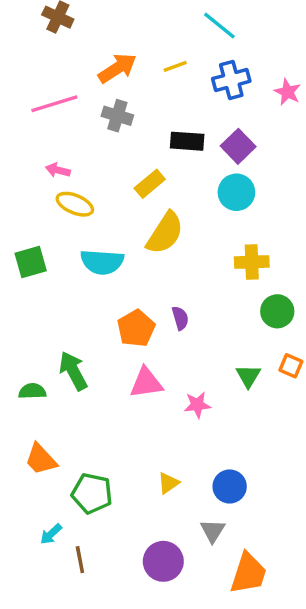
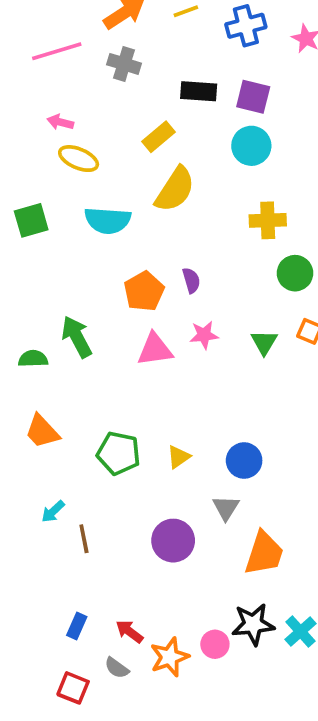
purple square: (238, 146) -> (253, 97), turned -32
pink star: (197, 405) -> (204, 335), moved
green pentagon: (92, 493) -> (119, 453), moved

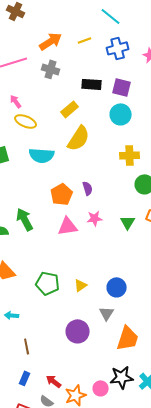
pink arrow: (60, 122) -> (16, 101), turned 40
cyan arrow: (53, 511) -> (12, 315), turned 48
brown line: (84, 539) -> (27, 346), moved

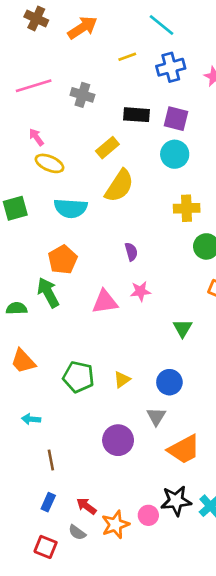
orange arrow: (51, 41) -> (82, 28), moved
orange pentagon: (62, 194) -> (63, 260), moved
green triangle: (128, 222) -> (183, 328), moved
orange trapezoid: (128, 338) -> (184, 449), turned 44

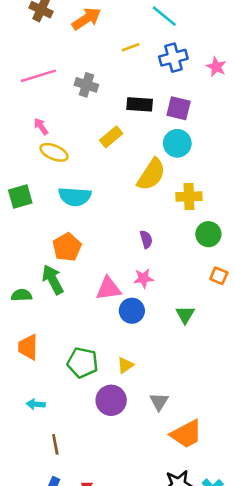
yellow semicircle: (119, 186) -> (151, 174), moved
purple semicircle: (131, 252) -> (146, 239), moved
orange trapezoid: (23, 361) -> (28, 347), turned 44
blue circle: (169, 382) -> (132, 311), moved
purple circle: (118, 440) -> (111, 400), moved

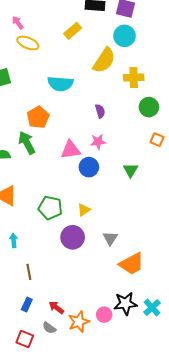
cyan semicircle: (75, 197) -> (60, 84), moved
cyan arrow: (36, 404) -> (14, 240), turned 80

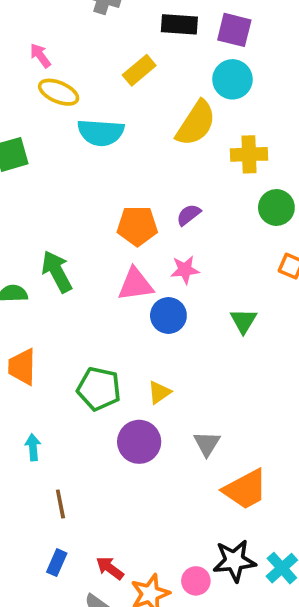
cyan semicircle: (60, 84) -> (101, 132), moved
purple semicircle: (100, 111) -> (189, 215), turned -112
orange pentagon: (38, 117) -> (137, 226), moved, turned 30

